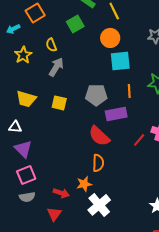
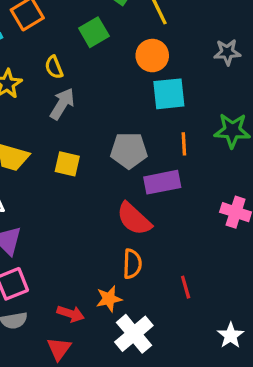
red line: (139, 140) -> (186, 287), moved, turned -56

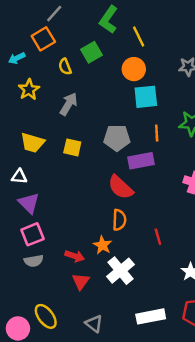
yellow semicircle: (54, 67) -> (65, 67), moved
orange star: (109, 299) -> (102, 245), turned -30
red triangle: (59, 349) -> (81, 281), moved

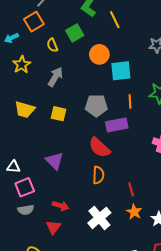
orange circle: (134, 69) -> (99, 54), moved
white triangle: (19, 176) -> (13, 167), moved
purple triangle: (29, 203) -> (54, 161), moved
orange star: (102, 245) -> (134, 212), moved
red triangle: (81, 281) -> (53, 227), moved

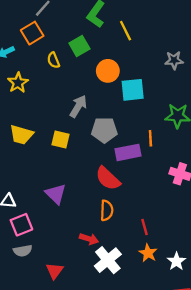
gray arrow: (55, 77) -> (78, 106), moved
orange line: (130, 101) -> (150, 138), moved
red arrow: (61, 206) -> (89, 239), moved

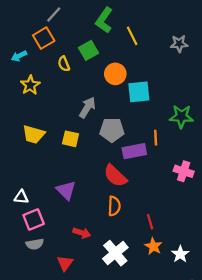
gray star: (174, 60) -> (179, 44), moved
red arrow: (89, 239) -> (82, 233), moved

